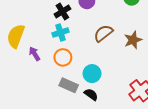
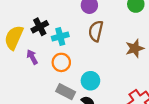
black cross: (62, 12) -> (40, 27), moved
brown semicircle: (103, 33) -> (96, 31), moved, turned -42

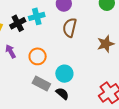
cyan cross: (60, 36) -> (37, 16), moved

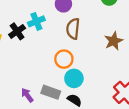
purple arrow: (11, 51) -> (27, 95), moved
orange circle: (38, 56) -> (64, 59), moved

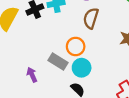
gray rectangle: (51, 92) -> (58, 62), moved

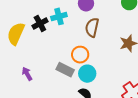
purple arrow: (32, 75) -> (27, 74), moved

